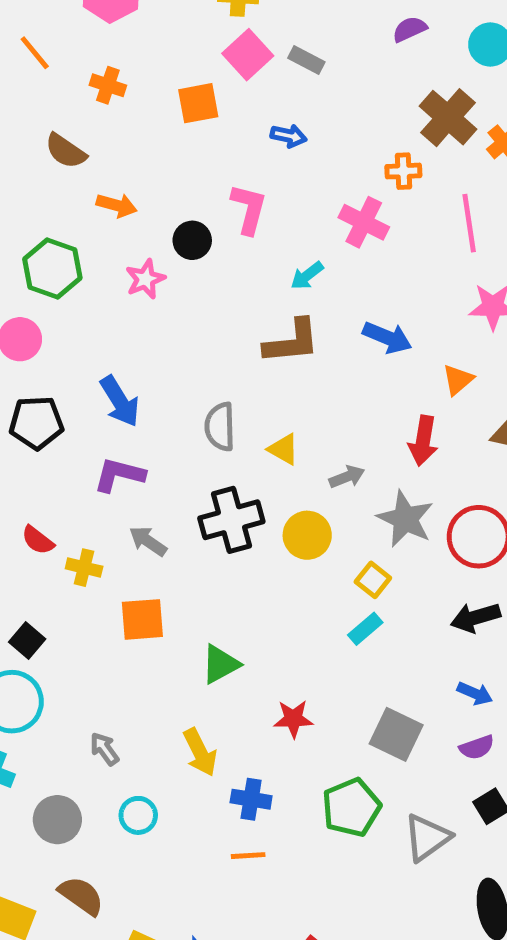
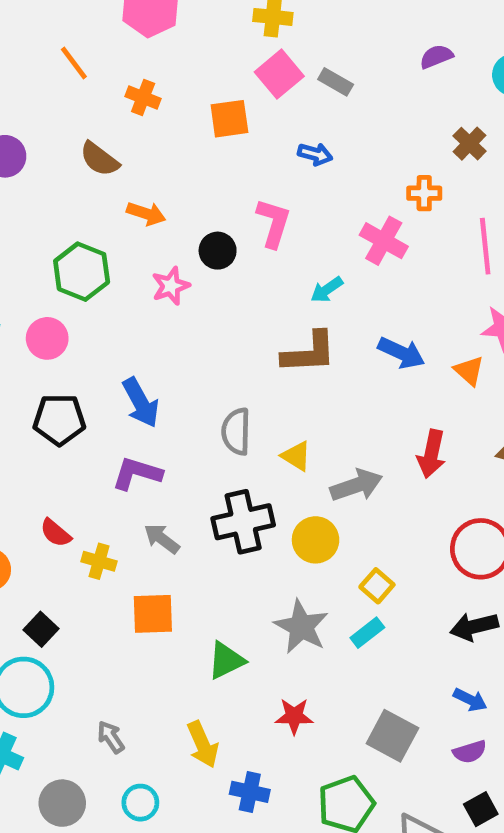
brown cross: (448, 118) -> (469, 144), size x0.6
orange triangle: (458, 380) -> (469, 371), moved, turned -40
gray arrow: (347, 477) -> (356, 485), size x1.5
gray star: (405, 519) -> (301, 627), moved

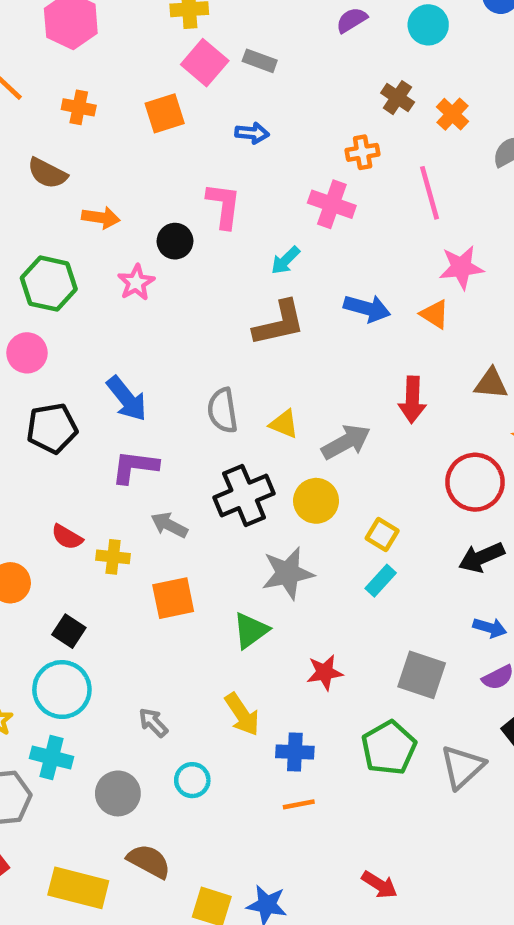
gray star: (301, 627) -> (288, 573), moved, turned -30

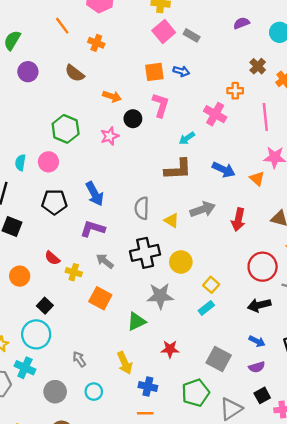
orange square: (165, 113) -> (154, 72), moved
orange arrow: (101, 218) -> (112, 96), moved
gray arrow: (346, 442) -> (203, 209), moved
orange square: (173, 598) -> (100, 298), turned 30

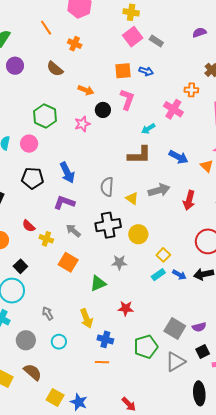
gray star: (160, 296) -> (119, 262), size x0.7
blue arrow: (257, 341) -> (179, 275), moved
gray square: (219, 359) -> (175, 329), moved

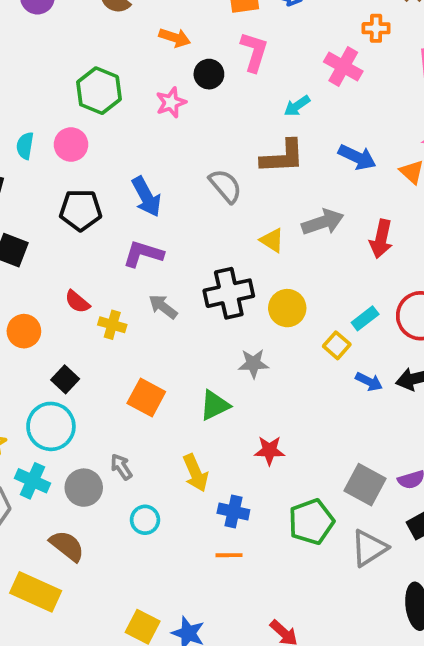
gray semicircle: (107, 187) -> (225, 186), moved, turned 138
orange square: (68, 262) -> (146, 397), moved
cyan rectangle: (158, 275) -> (365, 318), moved
gray circle: (26, 340) -> (84, 488), moved
brown semicircle: (33, 372) -> (67, 546), moved

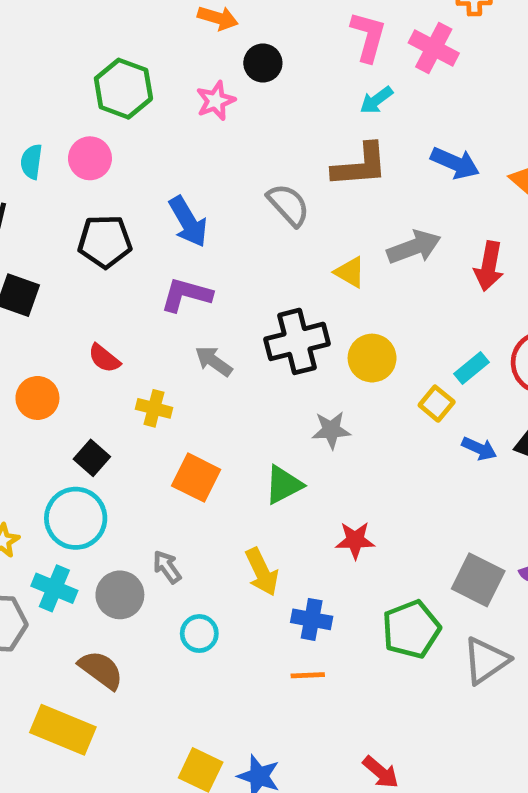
pink L-shape: (254, 52) -> (368, 37), moved
yellow cross: (112, 325) -> (154, 408), moved

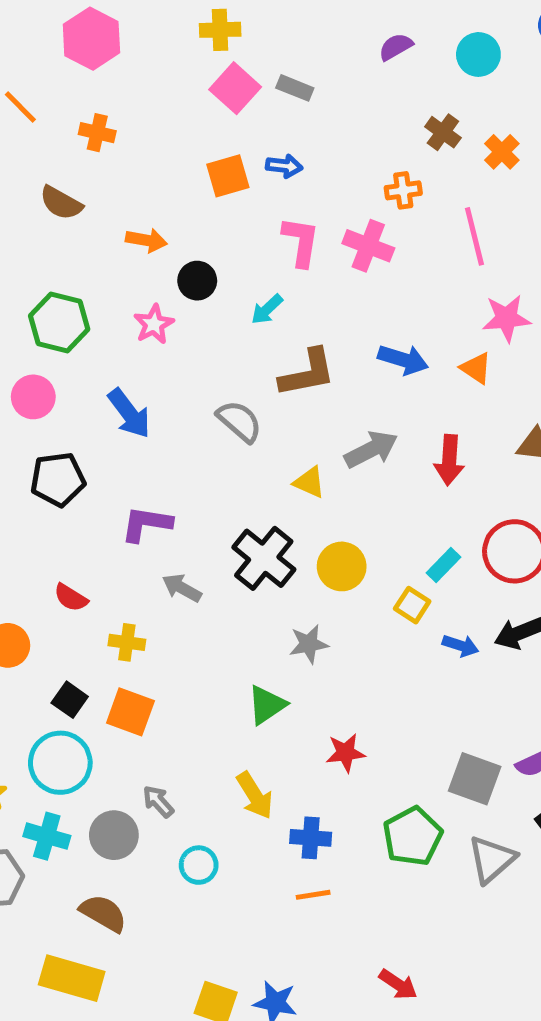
cyan arrow: (376, 100) -> (267, 309), moved
blue arrow: (188, 222) -> (129, 413), moved
black cross: (297, 341) -> (264, 558), turned -30
orange square: (196, 478) -> (130, 712), moved

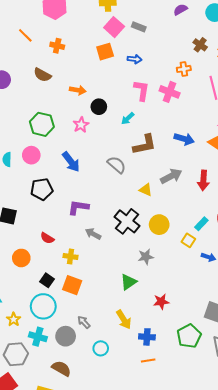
orange square: (228, 176) -> (105, 52), moved

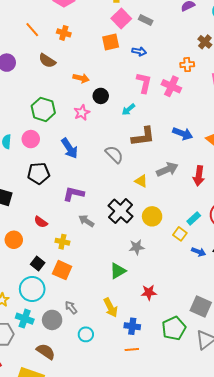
orange line: (25, 35) -> (32, 30), moved

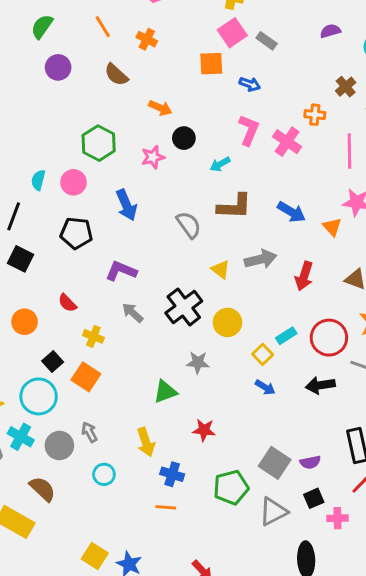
blue arrow: (198, 252) -> (265, 387), moved

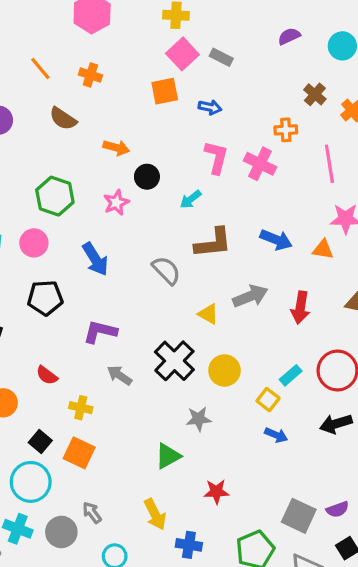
orange triangle: (332, 227) -> (323, 249), turned -30

